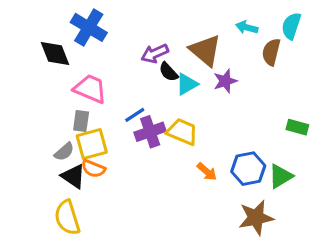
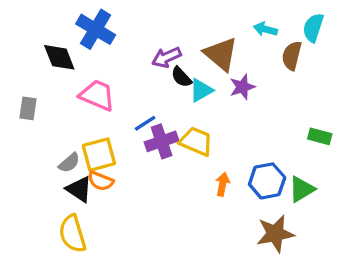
gray rectangle: (81, 121) -> (28, 108), moved
orange arrow: (207, 172) -> (223, 184), turned -120

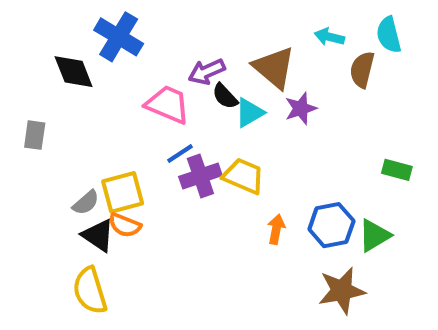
cyan semicircle: (313, 28) -> (389, 35), turned -32
pink trapezoid: (97, 95) -> (168, 104), moved

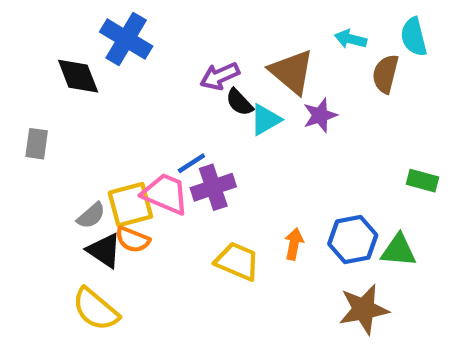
pink trapezoid: (168, 104) -> (165, 194), moved
yellow trapezoid: (243, 176) -> (237, 261), moved
green triangle: (374, 235) -> (399, 250), turned 36
yellow semicircle: (90, 291) -> (96, 309), turned -33

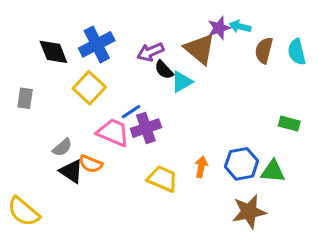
cyan semicircle: (414, 37) -> (297, 52), moved
blue cross: (126, 39) -> (97, 44), moved, turned 32
purple star: (320, 115) -> (219, 28), moved
yellow square: (130, 205) -> (89, 88), moved, turned -32
yellow semicircle: (96, 309) -> (24, 212), moved

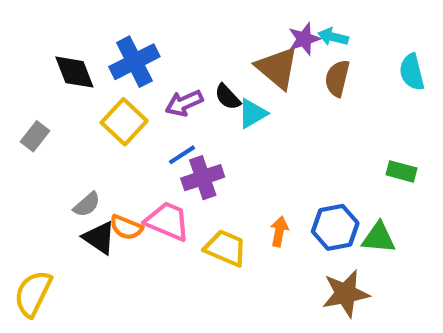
brown semicircle: (264, 50) -> (337, 78), moved
purple arrow: (150, 52) -> (184, 103), moved
gray rectangle: (25, 98) -> (35, 136), turned 30
pink trapezoid: (113, 133) -> (168, 221), moved
yellow semicircle: (24, 212) -> (33, 294), turned 76

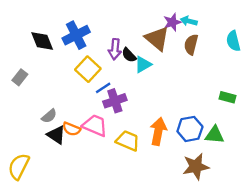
purple arrow: (184, 103) -> (115, 49), moved, turned -60
yellow square: (124, 122) -> (88, 69), moved
orange arrow: (279, 231) -> (158, 131), size x1.6

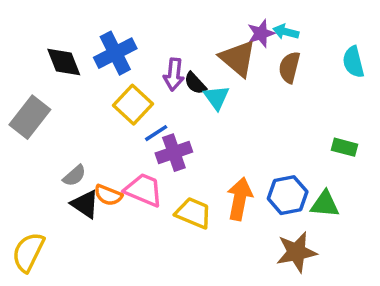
cyan triangle: (143, 64) -> (217, 97), turned -36
gray rectangle: (20, 77) -> (30, 117), size x1.6

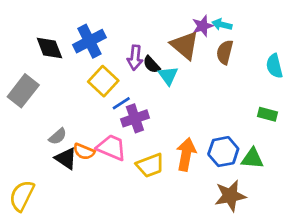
cyan semicircle: (353, 62) -> (274, 66), moved
yellow trapezoid: (193, 213) -> (150, 165), turned 136

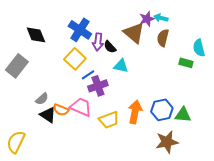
blue cross: (89, 41) -> (80, 30), moved, turned -30
cyan triangle: (168, 76) -> (121, 66), moved, turned -42
green rectangle: (267, 114) -> (186, 63), moved

